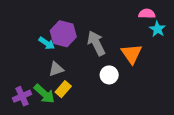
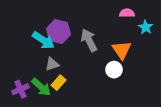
pink semicircle: (147, 14) -> (127, 13), moved
cyan arrow: (47, 43) -> (43, 40), size x1.5
white circle: (109, 75) -> (114, 70), moved

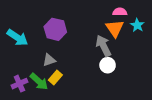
cyan arrow: (43, 40) -> (17, 38), moved
gray arrow: (89, 40) -> (103, 46), moved
orange triangle: (122, 50) -> (115, 28), moved

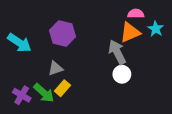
orange triangle: (115, 28) -> (130, 32), turned 42
purple cross: (19, 84) -> (22, 95), turned -35

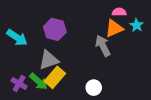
gray triangle: (55, 68) -> (49, 60), size x1.5
white circle: (122, 74) -> (94, 88), moved
yellow rectangle: (62, 88) -> (55, 77), size x1.5

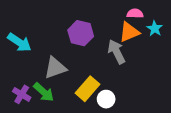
purple hexagon: (55, 29) -> (81, 33), moved
yellow rectangle: (55, 77) -> (88, 89), moved

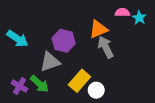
cyan star: (155, 29) -> (139, 18), moved
orange triangle: (129, 32) -> (98, 29), moved
purple hexagon: (81, 33) -> (64, 41), moved

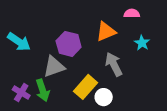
cyan star: (139, 18) -> (142, 43), moved
gray arrow: (106, 47) -> (114, 64), moved
green arrow: (39, 84) -> (43, 90), turned 30

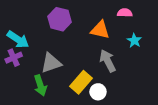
orange triangle: (106, 32) -> (100, 30), turned 36
purple hexagon: (69, 44) -> (60, 19), moved
purple cross: (21, 93) -> (14, 58), moved, turned 35

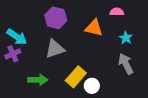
gray arrow: (108, 61) -> (126, 64), moved
gray triangle: (51, 63) -> (55, 49), moved
green arrow: (40, 85) -> (38, 80), turned -72

